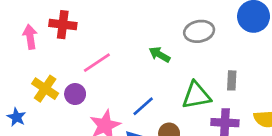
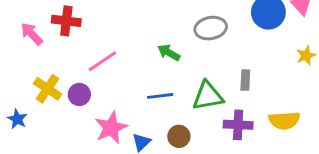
pink arrow: (30, 37) -> (32, 34), turned -35
blue line: (143, 106) -> (160, 96), moved, turned 35

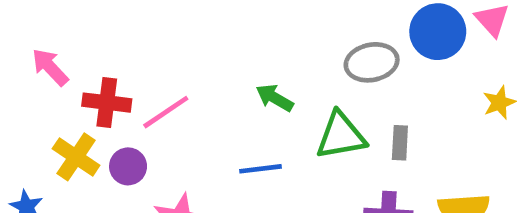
red cross: (66, 21) -> (107, 103), moved
gray ellipse: (211, 28) -> (372, 62), moved
green triangle: (208, 96) -> (341, 136), moved

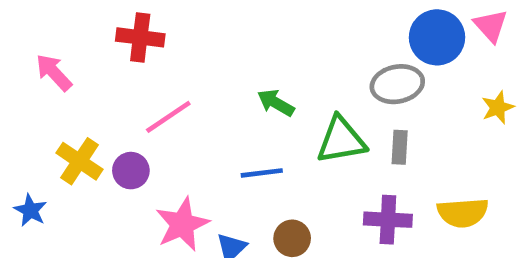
gray ellipse: (372, 62) -> (397, 84), moved
red cross: (107, 103) -> (140, 37), moved

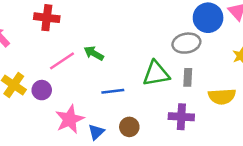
green arrow: (276, 103) -> (94, 53), moved
yellow semicircle: (463, 213) -> (222, 96), moved

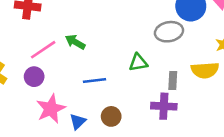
green triangle: (156, 74) -> (138, 63), size x0.7
gray rectangle: (188, 77) -> (173, 80), moved
purple circle: (42, 90) -> (34, 77), moved
yellow semicircle: (222, 96) -> (205, 70), moved

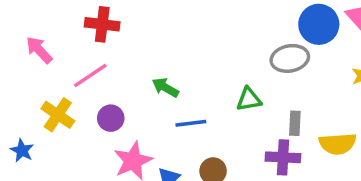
green arrow: (75, 42) -> (165, 87), moved
pink line: (43, 50) -> (90, 75), moved
yellow semicircle: (205, 70) -> (338, 144), moved

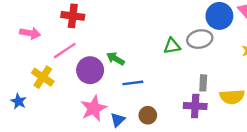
pink arrow: (39, 50) -> (30, 33), turned 144
green triangle: (249, 99) -> (172, 46), moved
purple circle: (111, 118) -> (90, 70), moved, size x1.5

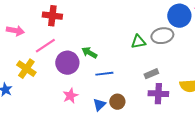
gray rectangle: (203, 83) -> (151, 74), moved, turned 64
pink star: (94, 108) -> (70, 96), size x0.7
blue triangle: (118, 120) -> (99, 105), moved

